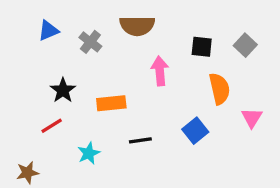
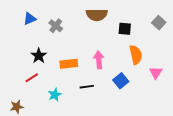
brown semicircle: (137, 26) -> (97, 15), moved
gray square: (245, 45) -> (159, 23), moved
pink arrow: (160, 71) -> (99, 60), moved

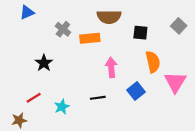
blue triangle: (30, 19) -> (27, 12), moved
orange rectangle: (69, 64) -> (90, 38), moved
pink triangle: (156, 73) -> (175, 82), size x1.5
red line: (32, 78) -> (34, 98), moved

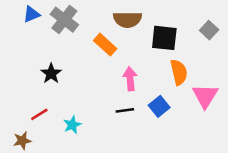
gray cross: (63, 29) -> (64, 20), moved, size x1.5
black square: (140, 33) -> (164, 38), size x1.5
orange rectangle: (90, 38) -> (105, 45), turned 48
black line: (98, 98) -> (125, 110), moved

